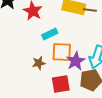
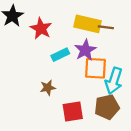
orange square: (62, 52) -> (96, 68), moved
purple star: (76, 61) -> (85, 50), moved

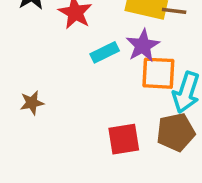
brown star: (48, 88) -> (32, 103), moved

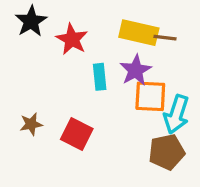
cyan rectangle: (105, 52) -> (100, 77), turned -70
red square: (124, 139) -> (77, 134), moved, turned 36

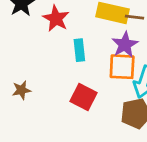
purple star: (136, 70) -> (125, 45), moved
red square: (77, 134) -> (84, 97), moved

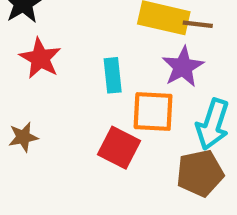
red star: (56, 18) -> (40, 58), moved
orange square: (122, 67) -> (153, 111), moved

